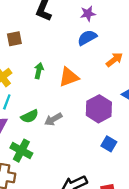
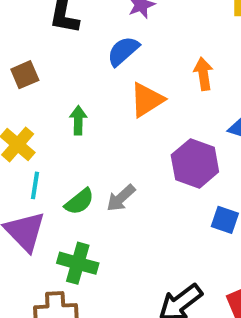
blue semicircle: (87, 38) -> (123, 51), moved
orange arrow: (114, 60) -> (203, 74), turned -48
orange triangle: (69, 77) -> (147, 100), moved

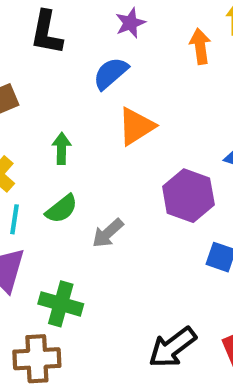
orange arrow: (203, 74) -> (200, 46), moved
green semicircle: (79, 202) -> (62, 209), moved

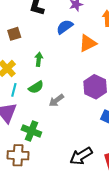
orange triangle: (136, 126) -> (88, 43), moved

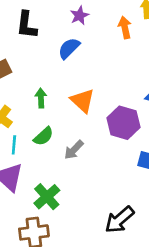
orange triangle: (88, 43) -> (83, 101), moved, turned -42
green cross: (31, 131) -> (47, 197), turned 36

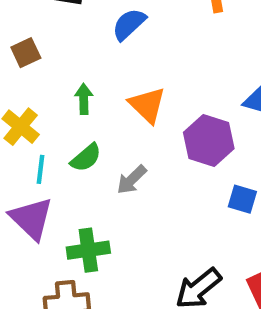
green cross: (47, 197) -> (88, 250), turned 32

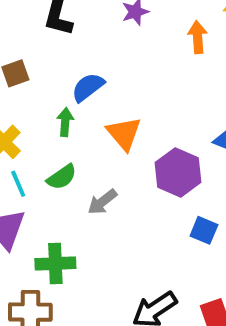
blue semicircle: (129, 24) -> (88, 87), moved
cyan line: (40, 169) -> (18, 184), turned -36

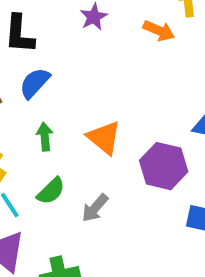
orange arrow: (198, 37) -> (159, 31), turned 128
blue semicircle: (88, 87) -> (35, 83), moved

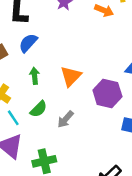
orange triangle: (104, 138) -> (71, 76), turned 35

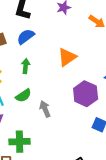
orange triangle: (71, 76) -> (67, 57), moved
gray arrow: (66, 119) -> (45, 109), turned 105

